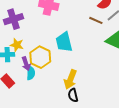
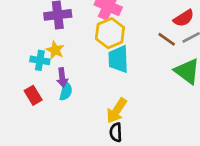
yellow hexagon: (40, 57) -> (110, 33), moved

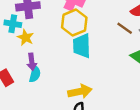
cyan cross: (40, 60) -> (13, 24), moved
yellow arrow: (117, 111) -> (80, 91), turned -135

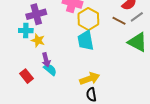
yellow hexagon: (74, 23) -> (88, 19), moved
cyan semicircle: (35, 74) -> (50, 70), turned -56

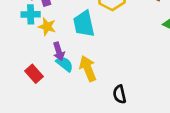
cyan trapezoid: (86, 40) -> (84, 24), moved
yellow arrow: (90, 79) -> (88, 68), moved, turned -90

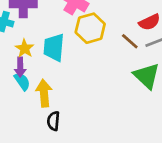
yellow star: (47, 27) -> (25, 48), moved
black semicircle: (120, 94) -> (53, 121), moved

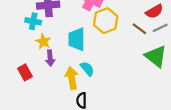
yellow star: (25, 48) -> (43, 42), moved
cyan semicircle: (22, 81) -> (87, 69), moved

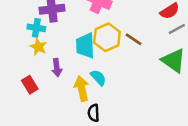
yellow hexagon: (106, 21) -> (107, 37), moved
brown line: (139, 29) -> (134, 39), moved
yellow star: (43, 42) -> (38, 47), moved

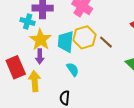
yellow star: (38, 47) -> (40, 40), moved, size x1.5
red rectangle: (30, 85) -> (16, 67), size x1.5
yellow arrow: (82, 89) -> (35, 81), moved

